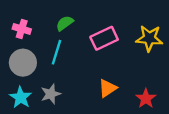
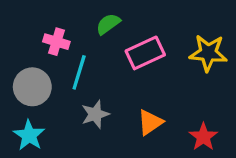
green semicircle: (65, 23) -> (108, 24), moved
pink cross: (22, 29) -> (56, 42), moved
gray star: (51, 94) -> (95, 114), moved

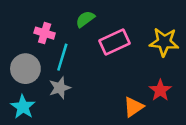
gray star: (95, 114) -> (60, 88), moved
orange triangle: (150, 122) -> (134, 107), moved
red star: (203, 137) -> (160, 90), moved

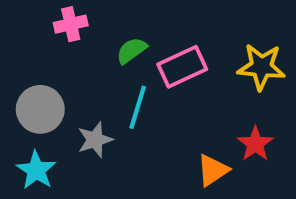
green semicircle: (85, 19) -> (132, 51), moved
pink cross: (45, 33) -> (71, 24), moved, turned -30
cyan line: (62, 57) -> (138, 107), moved

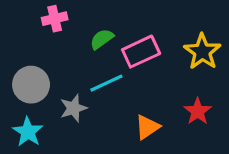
yellow star: (261, 67) -> (202, 52), turned 30
cyan line: (138, 107) -> (106, 83), turned 48
orange triangle: (213, 170) -> (147, 127), moved

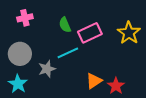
pink cross: (55, 19) -> (25, 18), moved
green semicircle: (102, 39) -> (65, 25), turned -77
red star: (198, 111) -> (116, 86), moved

